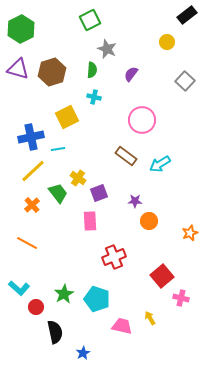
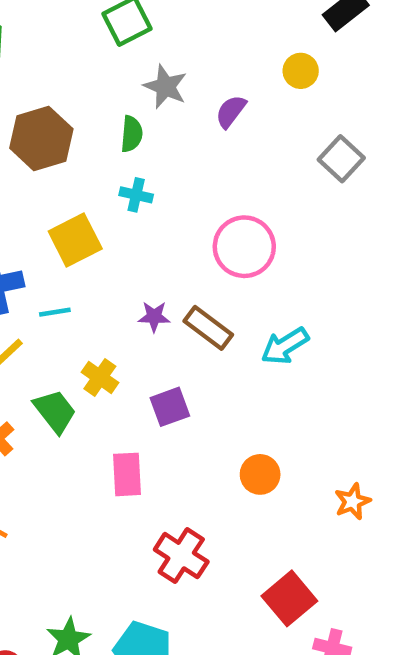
purple semicircle: (131, 74) -> (231, 111), moved
purple square: (99, 193) -> (170, 407), moved
purple star: (135, 201) -> (154, 317), moved
red cross: (114, 257) -> (181, 556), turned -35

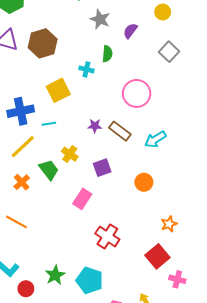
green semicircle: (132, 134) -> (107, 54), moved
gray square: (341, 159) -> (169, 52), moved
pink rectangle: (127, 474) -> (82, 199), turned 36
orange circle: (260, 474) -> (144, 182), moved
orange star: (353, 501) -> (169, 224), moved

